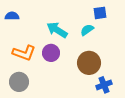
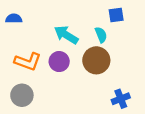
cyan semicircle: (87, 30) -> (101, 35), turned 104
brown circle: (89, 63) -> (96, 60), moved

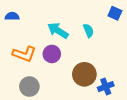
blue square: (116, 15) -> (115, 13), moved, turned 32
brown circle: (96, 60) -> (84, 74), moved
gray circle: (22, 95) -> (29, 87), moved

